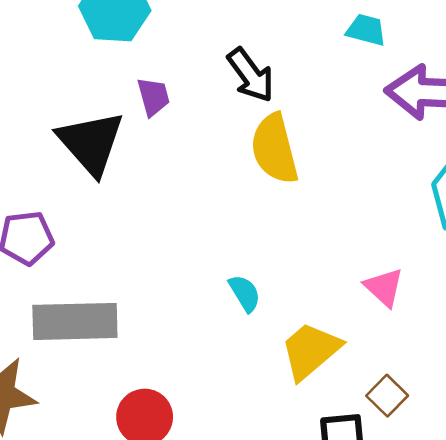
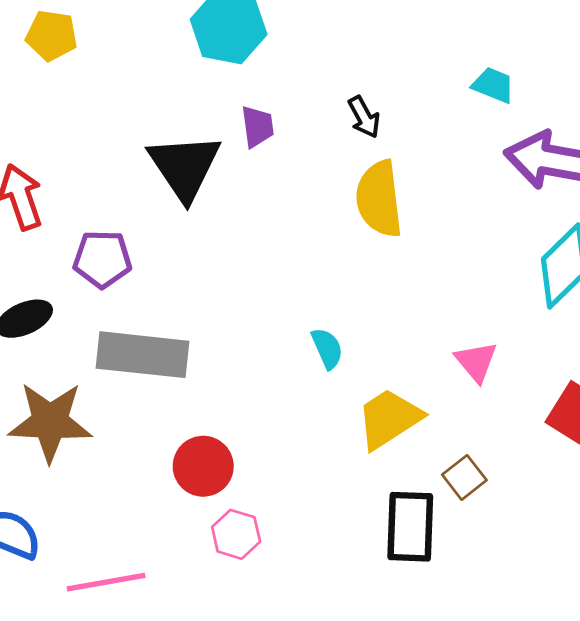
black arrow: (251, 75) -> (364, 117), size x0.7

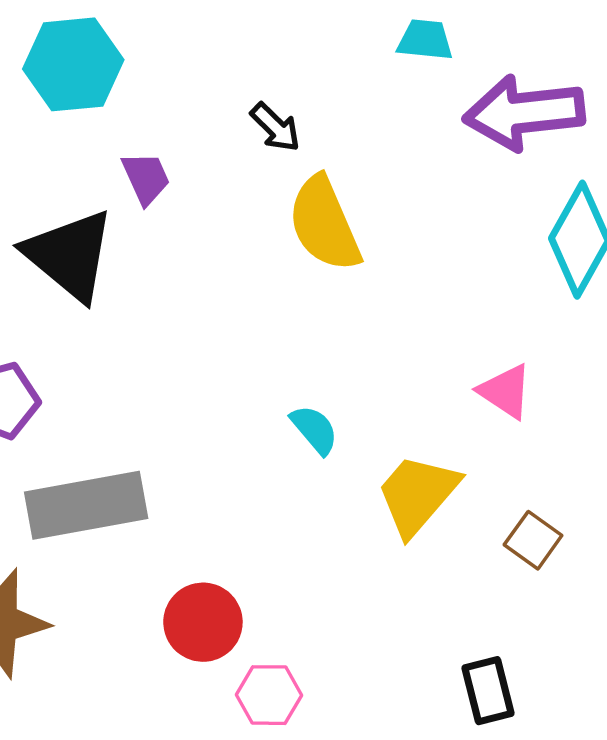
black rectangle: (410, 527) -> (488, 691), moved, size x0.7

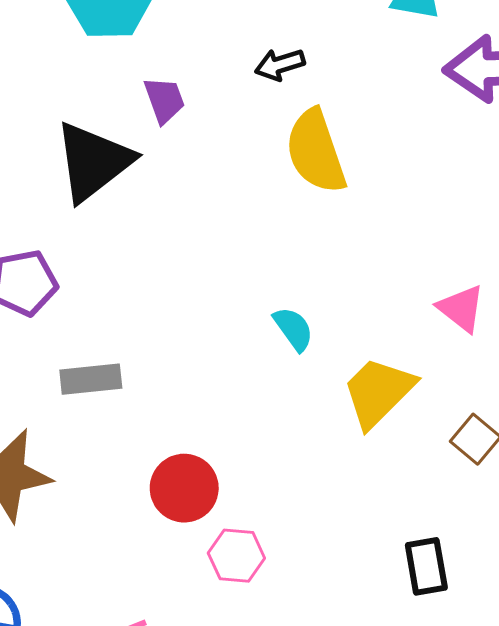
black arrow: (275, 127) -> (280, 65), turned 114
black triangle: (70, 255) -> (93, 162), turned 38
gray rectangle: (86, 505) -> (91, 379), size x0.6

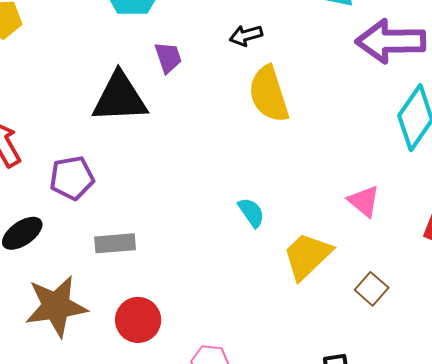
black triangle: (93, 162) -> (120, 98), turned 34
red circle: (184, 488) -> (138, 320), moved

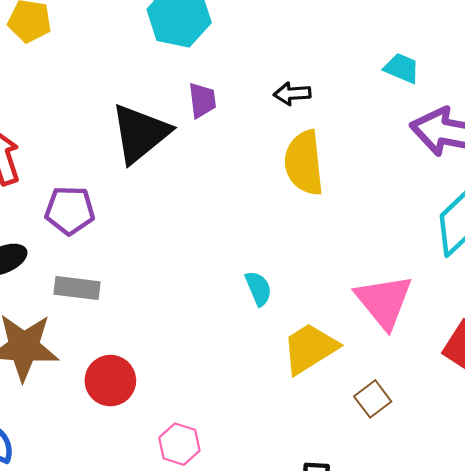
black triangle: (120, 98) -> (140, 133), turned -48
pink triangle: (364, 201) -> (384, 301), size x1.6
gray rectangle: (115, 243) -> (77, 288), moved

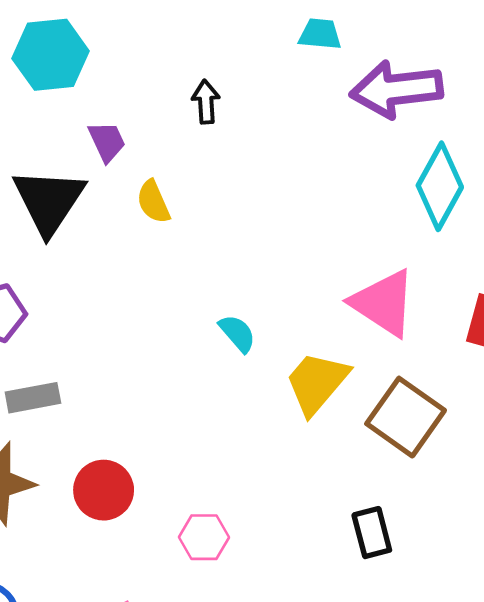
black arrow: (292, 94) -> (206, 102), turned 108
yellow semicircle: (304, 163) -> (153, 202), moved, size x0.6
brown square: (373, 399) -> (406, 417), size x1.8

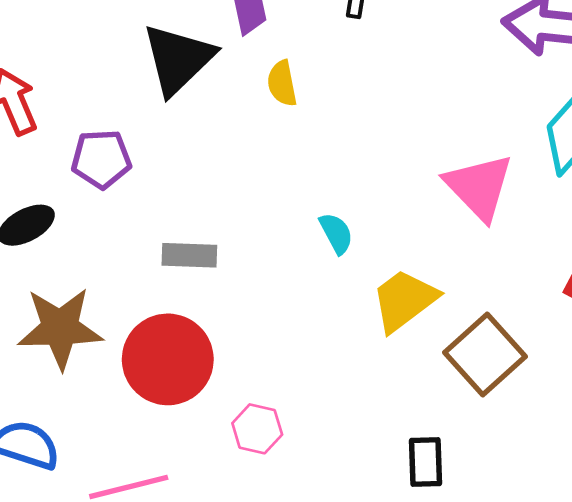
pink triangle: (383, 303) -> (479, 187), moved
gray rectangle: (33, 398) -> (189, 255), moved
red circle: (104, 490) -> (168, 359), size x1.5

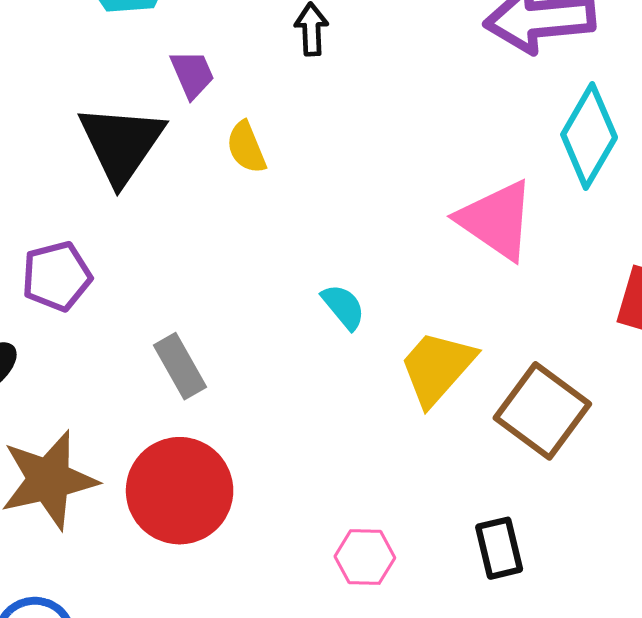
gray rectangle: (189, 255) -> (180, 366), turned 70
pink hexagon: (257, 429) -> (365, 557), moved

